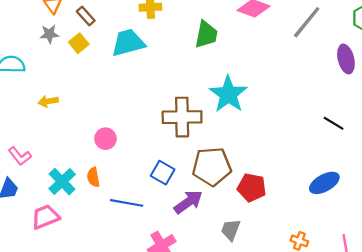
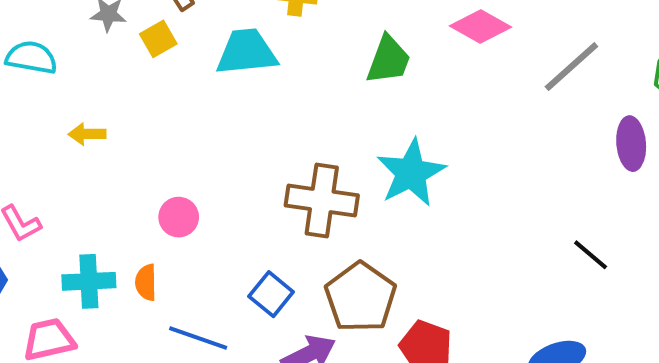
brown pentagon: (212, 167) -> (361, 297), turned 30
cyan cross: (62, 182) -> (89, 281), turned 32

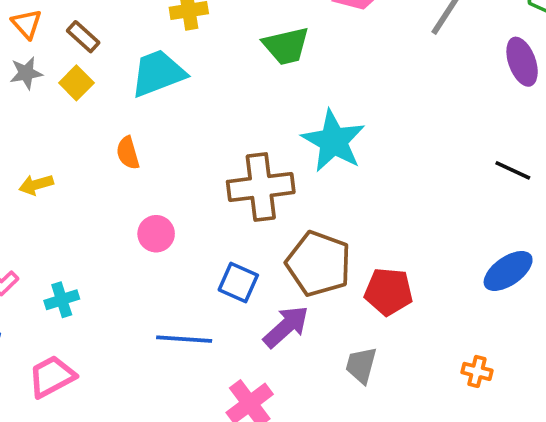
green trapezoid: (388, 60) -> (286, 46), turned 72
pink circle: (179, 217) -> (156, 234), moved
cyan cross: (89, 281) -> (62, 300), moved, size x0.7
orange semicircle: (146, 282) -> (128, 153), moved

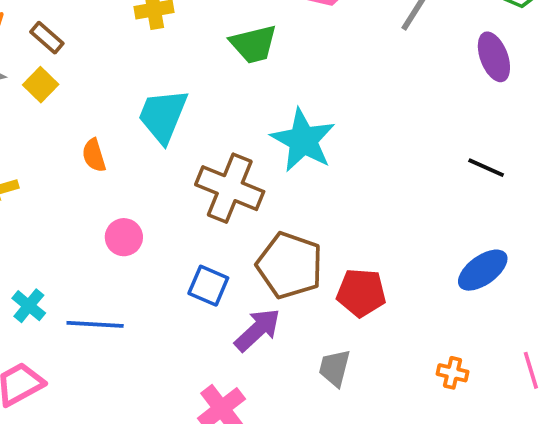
cyan trapezoid: (158, 73) -> (163, 116), moved, turned -46
brown cross: (261, 187) -> (230, 188), turned 30
cyan cross: (62, 300) -> (29, 306), turned -32
blue line: (184, 339) -> (95, 324), moved

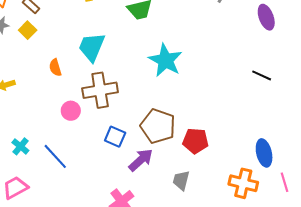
brown cross: (230, 188) -> (100, 90), moved, turned -32
blue ellipse: (483, 270) -> (264, 153), moved, turned -68
blue line: (95, 324) -> (55, 156), turned 44
orange cross: (452, 373) -> (243, 183), size x1.8

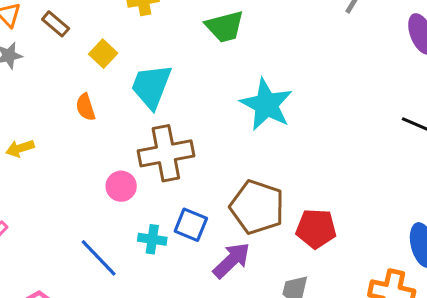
yellow square: (28, 30) -> (103, 54), moved
orange semicircle: (55, 68) -> (86, 107), moved
cyan cross: (20, 146) -> (152, 239), moved, turned -30

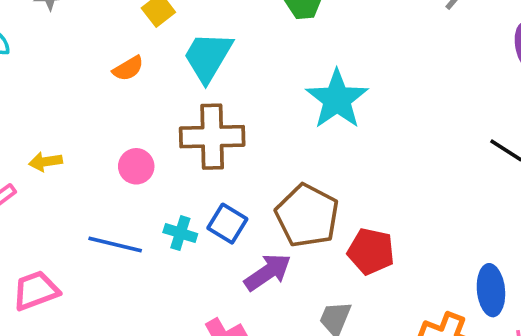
orange semicircle: (86, 107) -> (128, 68), turned -112
yellow arrow: (20, 148) -> (45, 162), moved
pink circle: (121, 186) -> (136, 166), moved
blue line: (99, 258) -> (115, 244), turned -42

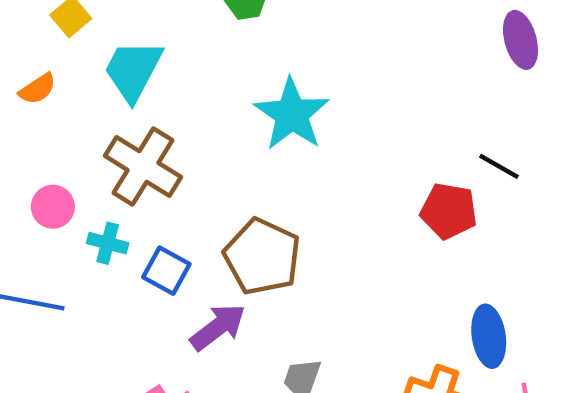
brown cross: (212, 137) -> (143, 166), turned 36
cyan cross: (180, 233) -> (108, 243), moved
red pentagon: (371, 251) -> (449, 211), moved

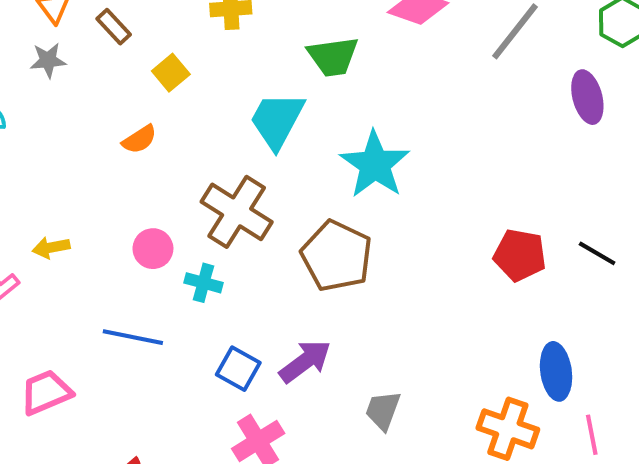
cyan trapezoid: (133, 70) -> (277, 120), moved
black line: (499, 166) -> (597, 253), moved
brown pentagon: (262, 257) -> (337, 256), moved
blue square: (166, 271) -> (238, 369), moved

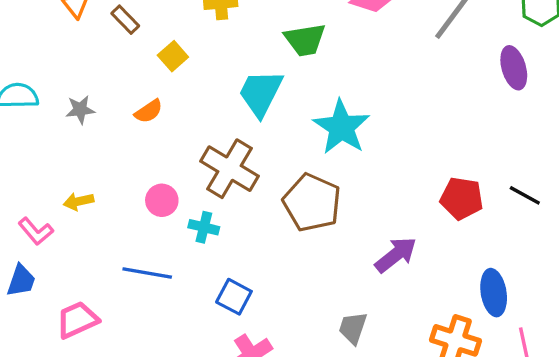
gray star: (48, 60) -> (80, 110), moved
purple arrow: (305, 361) -> (396, 255), moved

